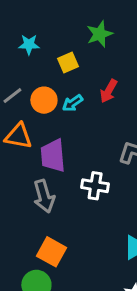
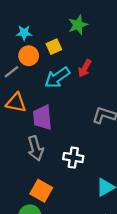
orange circle: (44, 100) -> (29, 56), moved
cyan arrow: (73, 103) -> (57, 77), size x1.6
white cross: (95, 186) -> (73, 158), moved

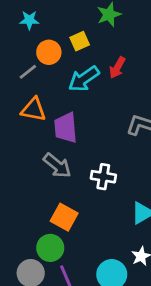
cyan star: (24, 33) -> (29, 20), moved
gray arrow: (36, 148) -> (57, 165), turned -35

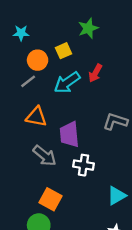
gray line: (28, 72) -> (28, 81), moved
orange triangle: (33, 110) -> (36, 117), moved
purple trapezoid: (66, 128) -> (69, 134), moved

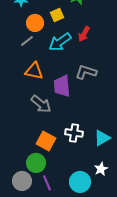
gray L-shape: (115, 121) -> (86, 72), moved
white cross: (84, 165) -> (74, 133), moved

